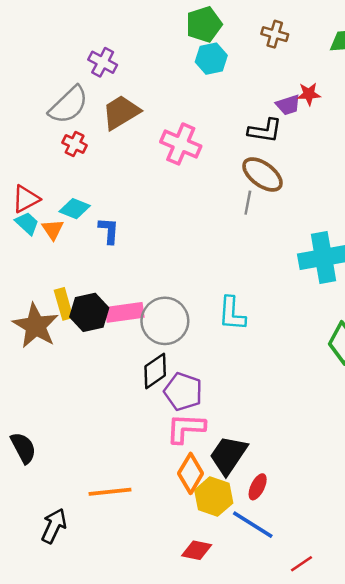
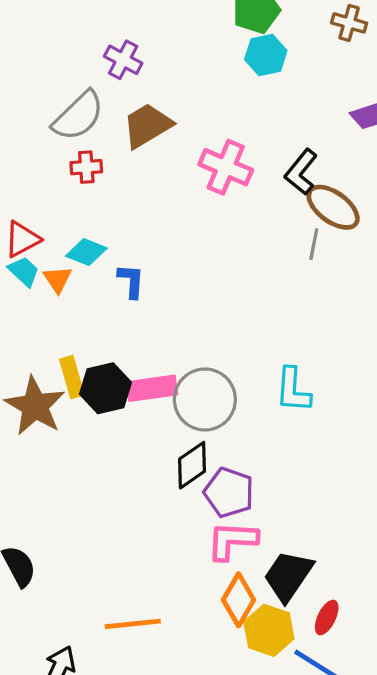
black L-shape: (265, 131) -> (301, 172), moved, turned 120
red cross: (75, 144) -> (86, 167), turned -30

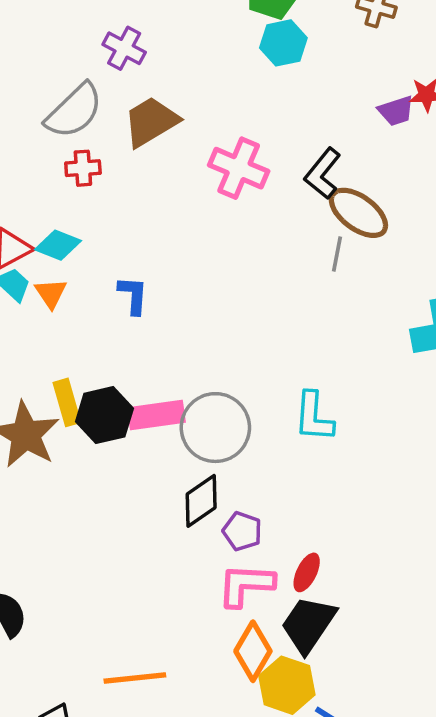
cyan diamond: (86, 252) -> (58, 245), moved
purple pentagon: (229, 492) -> (242, 531), size x0.7
red ellipse: (327, 617) -> (307, 572), moved

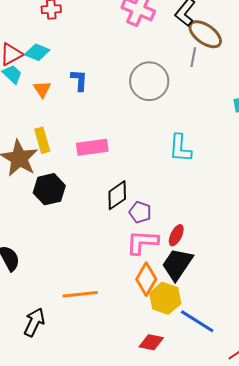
orange triangle: (51, 293) -> (42, 89), moved
black hexagon: (104, 415) -> (49, 189), moved
gray circle: (215, 428) -> (149, 81), moved

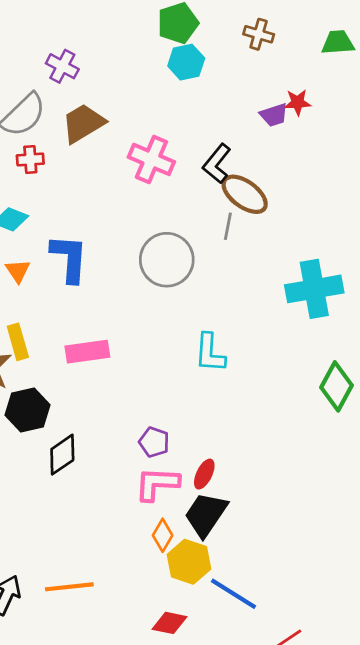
blue L-shape: (79, 80) -> (69, 258), size x1.6
black diamond: (117, 195) -> (62, 455), moved
orange diamond: (146, 279) -> (163, 535), size x0.7
orange line: (80, 294) -> (69, 587), moved

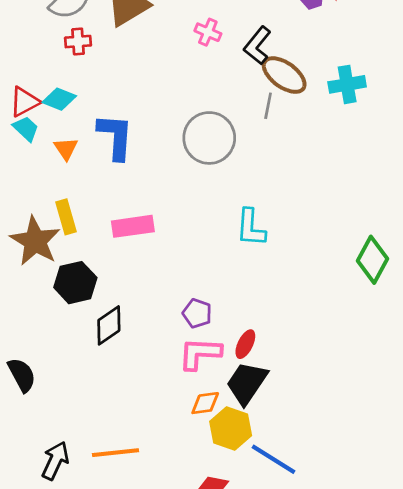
pink cross: (151, 159) -> (208, 32), moved, size x0.6
cyan cross: (314, 289) -> (347, 84), moved, size x0.7
orange diamond: (163, 535) -> (205, 403), turned 52

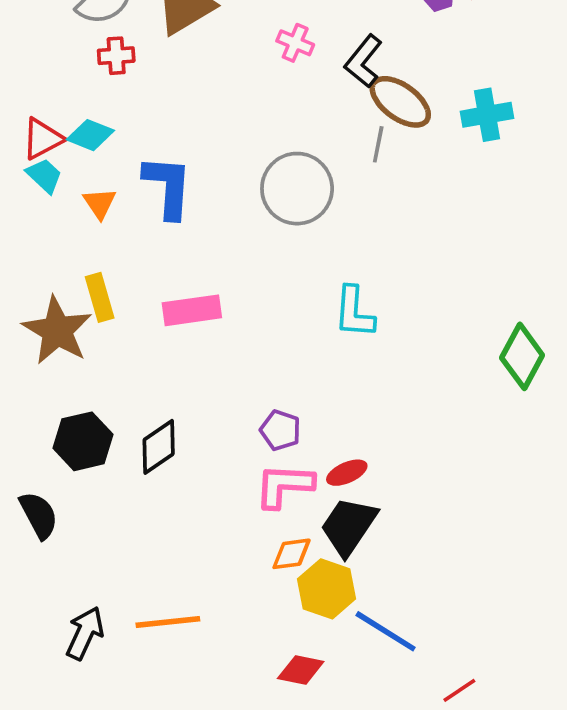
black hexagon: (75, 283) -> (83, 441), moved
red ellipse: (245, 344) -> (347, 473), turned 40

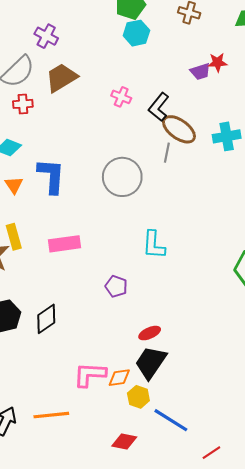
purple pentagon: (280, 430) -> (116, 286), moved
pink L-shape: (284, 486) -> (90, 375), moved
yellow hexagon: (327, 589) -> (138, 397), size x0.7

